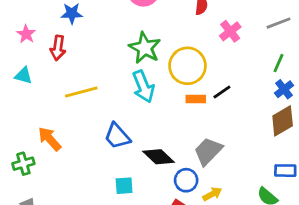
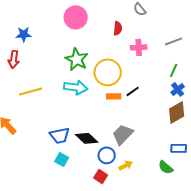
pink cross: (230, 31) -> (139, 47), turned 35
cyan arrow: (143, 86) -> (76, 87), turned -60
blue trapezoid: (117, 136) -> (60, 135), moved, turned -60
cyan square: (124, 186) -> (62, 159), turned 32

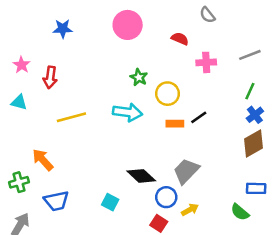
red semicircle: (118, 28) -> (180, 39), turned -72
blue star: (24, 34) -> (63, 29), moved
green star: (77, 59) -> (139, 77), moved, size x0.6
yellow circle: (108, 72) -> (167, 94), size x0.7
blue trapezoid: (60, 135) -> (56, 201), moved

